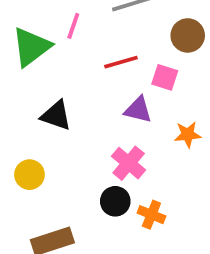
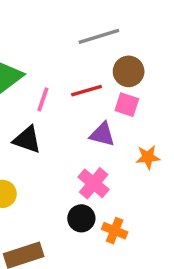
pink line: (73, 26) -> (43, 99), moved
brown circle: (188, 35) -> (129, 71), moved

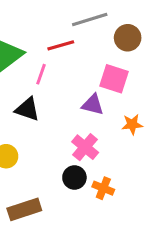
brown circle: (129, 71) -> (128, 38), moved
red line: (87, 91) -> (61, 45), moved
pink square: (127, 105) -> (114, 79), size x1.4

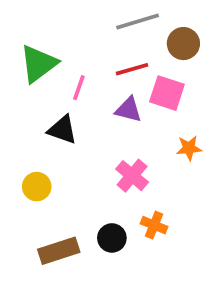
red line: (61, 45) -> (132, 69), moved
purple triangle: (93, 105) -> (128, 110), moved
black circle: (74, 178) -> (112, 238), moved

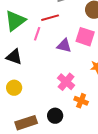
red line: (132, 69) -> (50, 18), moved
black triangle: (62, 130) -> (14, 57), moved
orange cross: (154, 225) -> (81, 101), moved

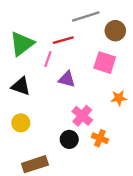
purple triangle: (64, 46) -> (67, 79), moved
black circle: (55, 116) -> (69, 139), moved

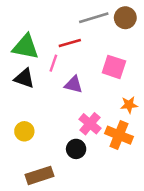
brown circle: (115, 31) -> (125, 18), moved
green triangle: (22, 44) -> (26, 47), turned 48
black triangle: (21, 86) -> (24, 78), moved
orange cross: (100, 138) -> (119, 135), moved, size x1.5

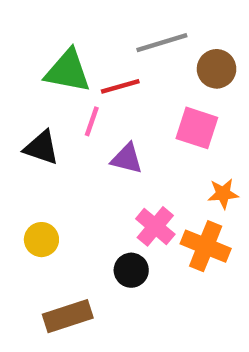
brown circle: (125, 18) -> (217, 69), moved
green triangle: (26, 47) -> (68, 71), moved

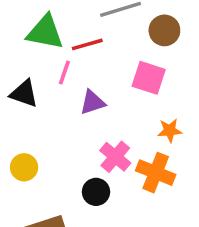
purple triangle: (127, 159) -> (92, 102), turned -32

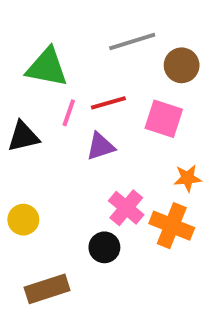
red line: (87, 44) -> (108, 103), moved
black triangle: (24, 94) -> (23, 137), turned -32

